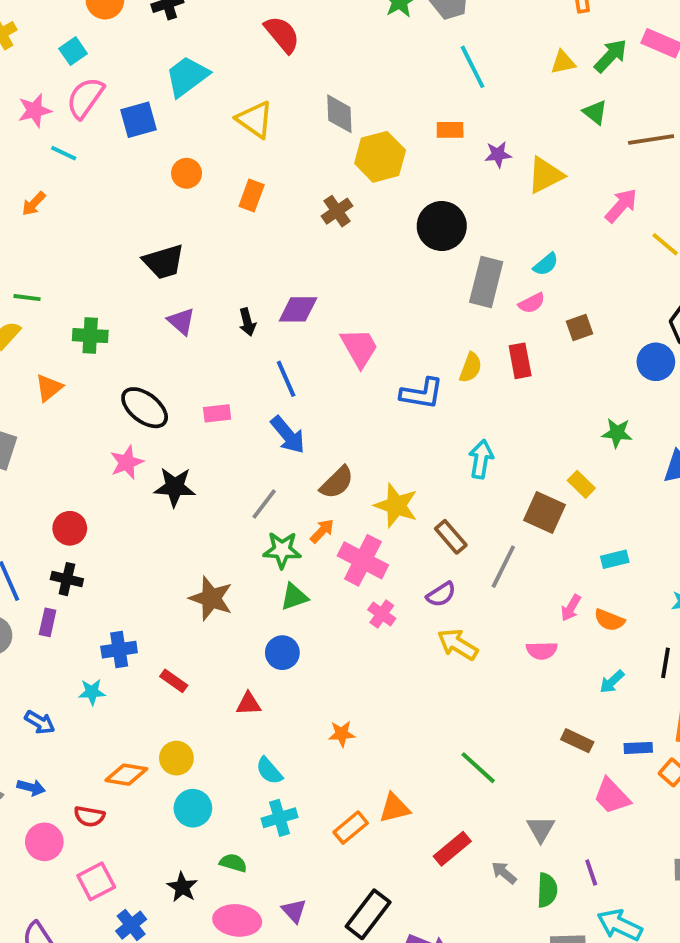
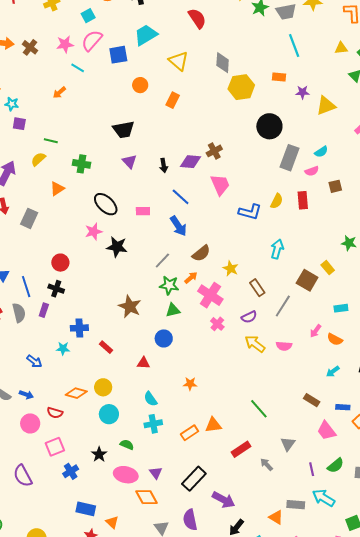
brown cross: (337, 211) -> (214, 151), moved
blue line: (286, 379) -> (181, 197), turned -30
yellow star: (396, 505) -> (231, 268), size x0.7
pink semicircle: (542, 651) -> (284, 346), moved
green semicircle: (547, 890) -> (336, 465), moved, turned 42

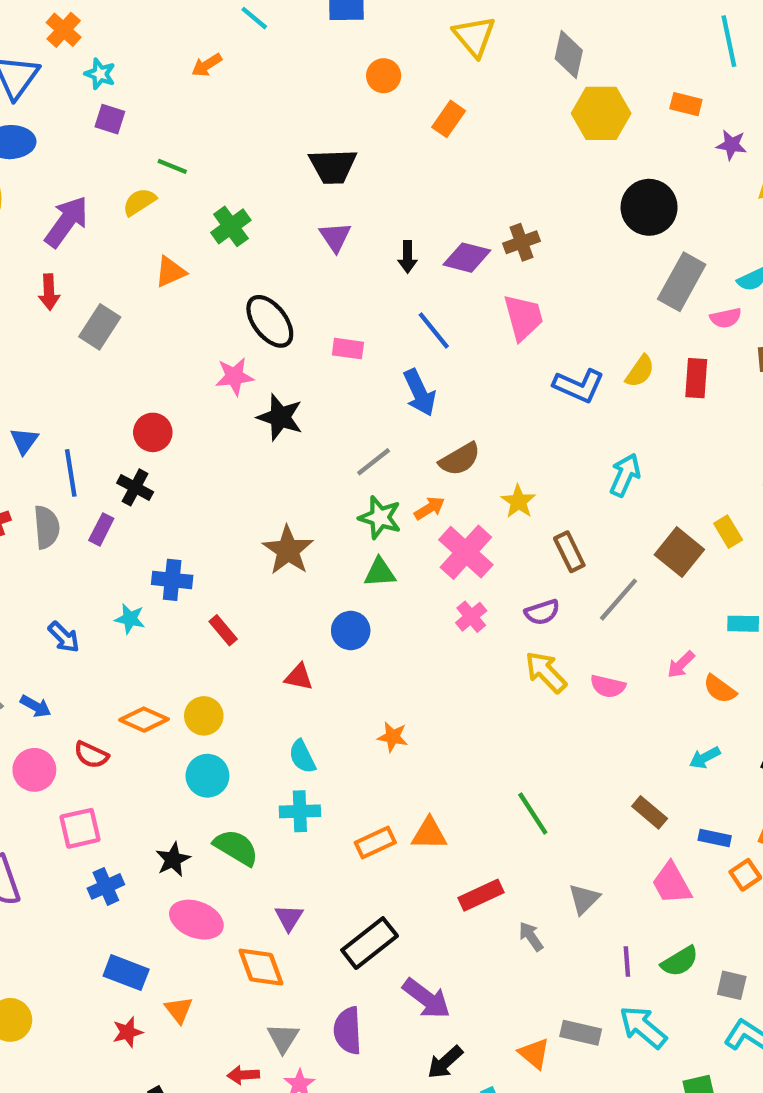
green cross: (82, 164) -> (231, 226), turned 36
green semicircle: (127, 445) -> (236, 847), size x1.5
pink ellipse: (126, 475) -> (196, 920), moved

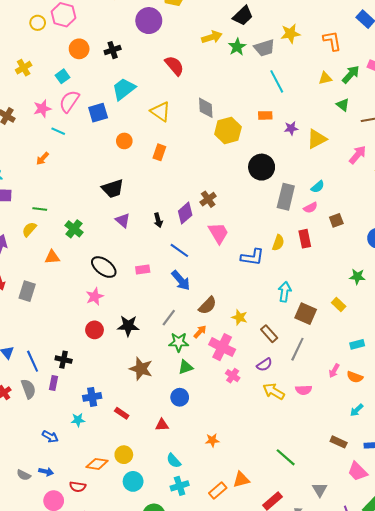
purple diamond: (467, 258) -> (185, 213), turned -40
orange triangle: (170, 272) -> (52, 257), turned 35
black star: (280, 417) -> (128, 326), moved
red circle: (153, 432) -> (94, 330), moved
brown square: (679, 552) -> (306, 314), moved

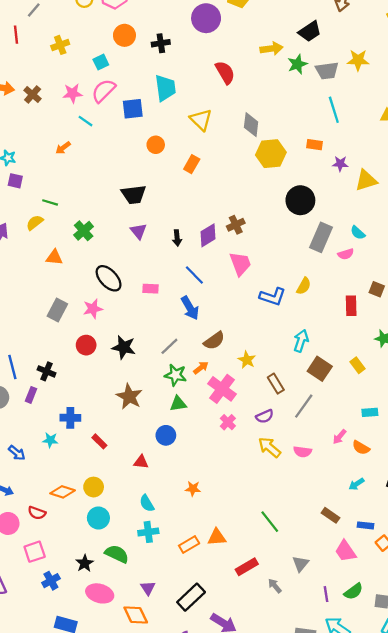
cyan trapezoid: (124, 89) -> (165, 88), turned 110
cyan semicircle: (318, 187) -> (358, 233), turned 72
brown square: (336, 220) -> (377, 289), moved, turned 32
red rectangle: (305, 239) -> (351, 306), moved
gray rectangle: (27, 291) -> (57, 310), moved

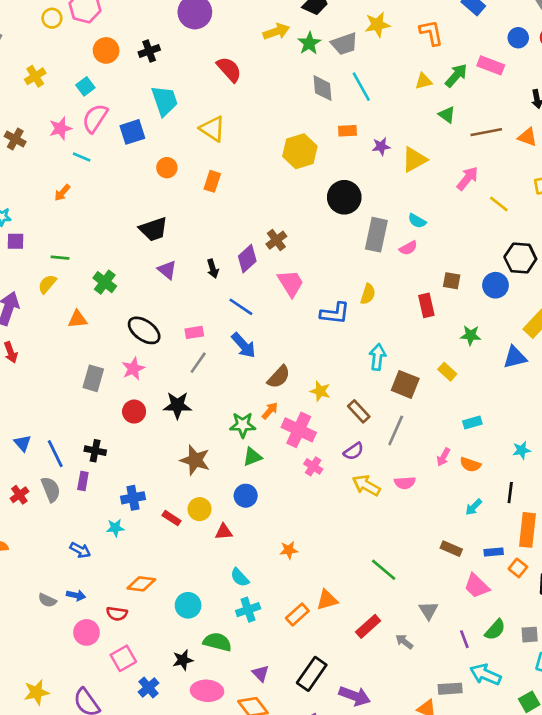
gray diamond: (251, 125) -> (322, 88), moved
gray line: (169, 346) -> (198, 363), moved
yellow circle: (94, 487) -> (200, 509), moved
black star: (85, 563) -> (183, 660), turned 30

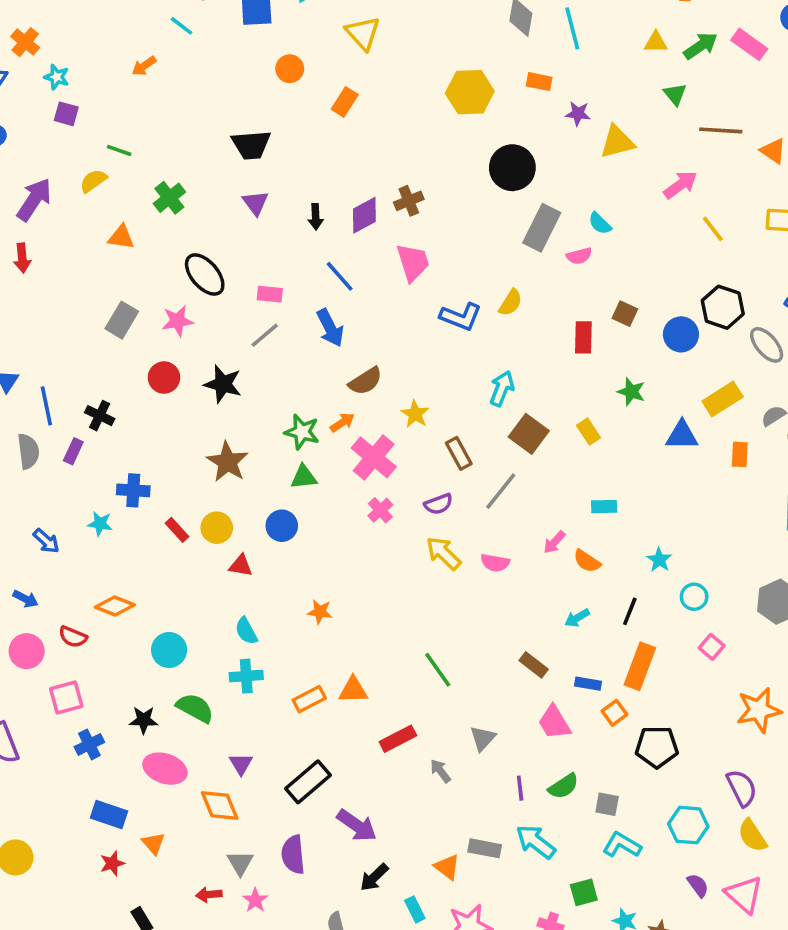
cyan star: (522, 450) -> (659, 560), turned 30

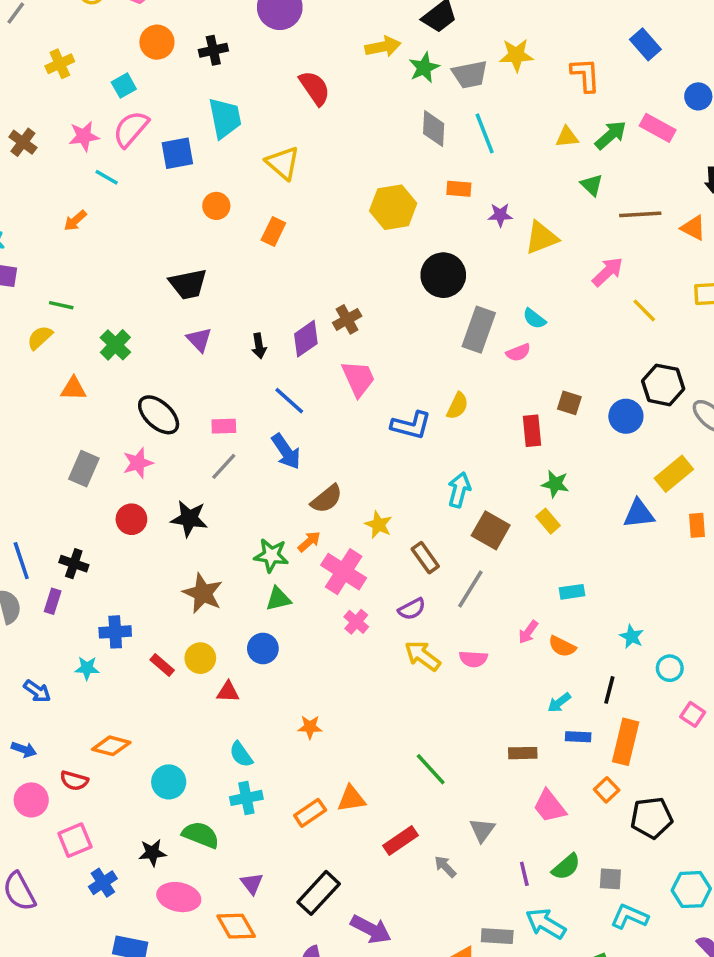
green star: (631, 392) -> (555, 484), moved
brown rectangle: (534, 665) -> (523, 753), turned -32
blue rectangle: (588, 684) -> (578, 737), moved

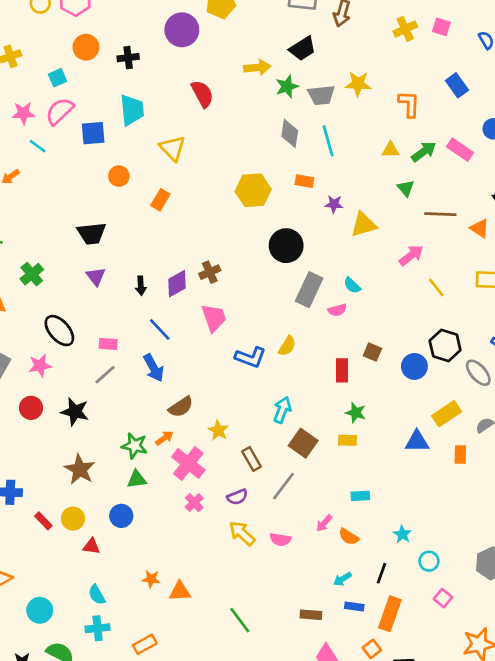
yellow rectangle: (548, 521) -> (347, 440), turned -54
orange triangle: (351, 799) -> (180, 591), moved

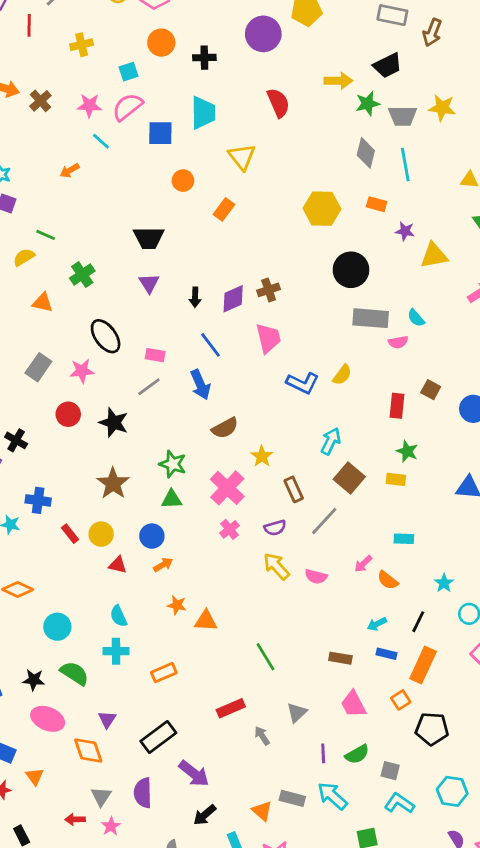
gray rectangle: (309, 290) -> (371, 318), turned 64
orange arrow: (164, 438) -> (163, 565), moved

